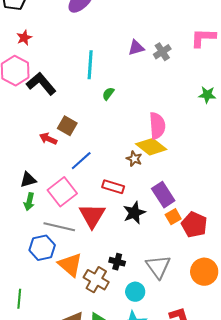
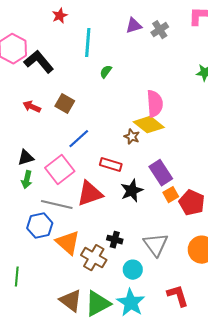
red star: (24, 38) -> (60, 16), moved
red arrow: (48, 139) -> (32, 107), moved
red triangle: (92, 216) -> (90, 194), turned 40

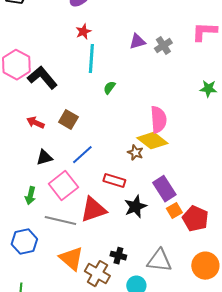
red star: (60, 16) -> (83, 32), moved
black triangle: (26, 158) -> (44, 158), moved
blue hexagon: (40, 226) -> (24, 242), moved
gray triangle: (156, 245) -> (159, 261), turned -48

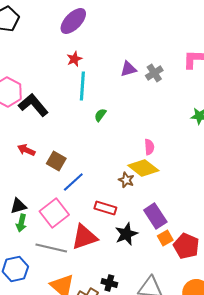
brown square: (68, 120) -> (56, 161), moved
pink semicircle: (158, 120) -> (149, 147), size x0.6
black triangle: (44, 158) -> (18, 206), moved

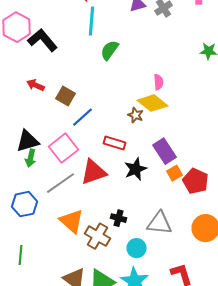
green semicircle: (100, 115) -> (110, 50), size x1.5
black triangle: (18, 206) -> (28, 141), size x1.4
gray line: (51, 248) -> (60, 183), turned -48

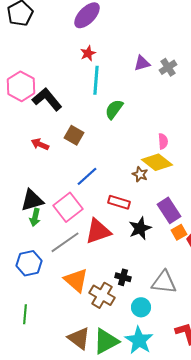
brown square: (66, 96) -> (74, 135), moved

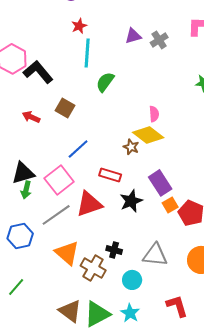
green line: (25, 314) -> (16, 287), turned 36
cyan star: (139, 340) -> (130, 313), size x0.7

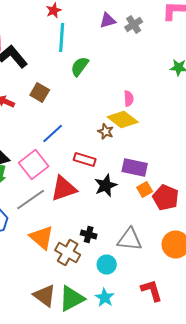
purple rectangle: (160, 183) -> (135, 168), turned -45

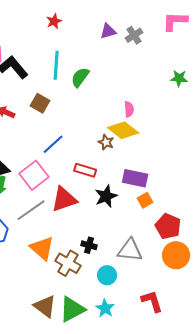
cyan line: (62, 38) -> (56, 65), moved
red pentagon: (166, 198) -> (168, 226), moved

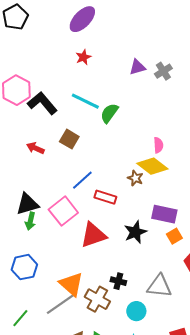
cyan line: (56, 65) -> (85, 101), turned -68
red rectangle: (85, 170) -> (105, 197), moved
gray line: (31, 210) -> (60, 304), moved

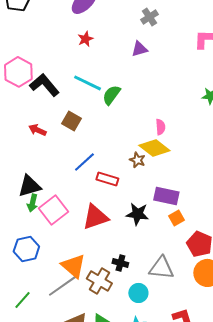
gray cross: (163, 71) -> (149, 17), moved
pink square: (63, 211) -> (53, 210), moved
black star: (135, 232) -> (137, 214), turned 30

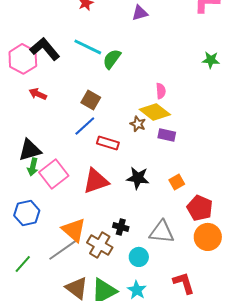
pink hexagon: (18, 72) -> (23, 59), moved
brown square: (71, 121) -> (91, 100), moved
purple rectangle: (166, 196) -> (167, 135), moved, size x0.7

